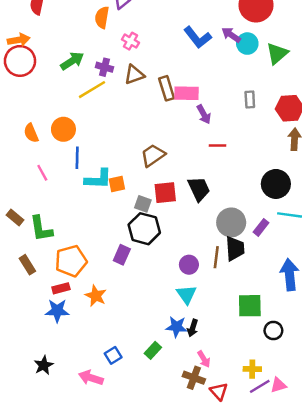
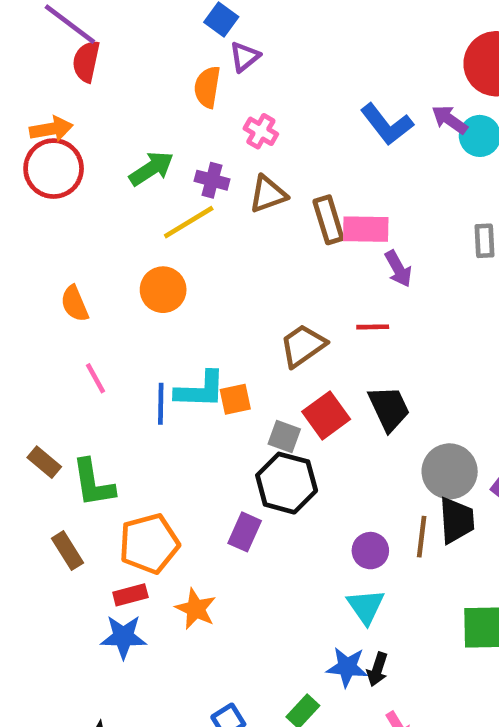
orange circle: (63, 129) -> (163, 290), moved
red line: (217, 145) -> (373, 327), moved
blue line: (77, 158) -> (161, 404), moved
red square: (165, 193) -> (326, 415), turned -30

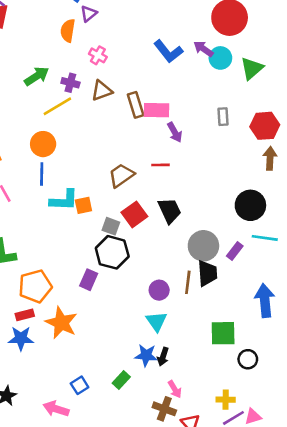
blue line: (161, 404) -> (42, 174), moved
orange star: (196, 609) -> (61, 323), size x1.4

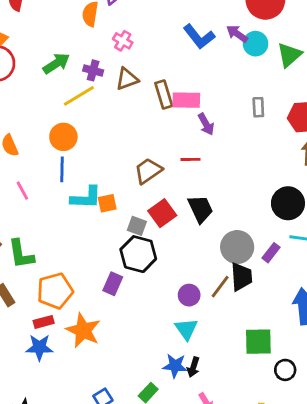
brown line: (188, 282) -> (220, 287), turned 30

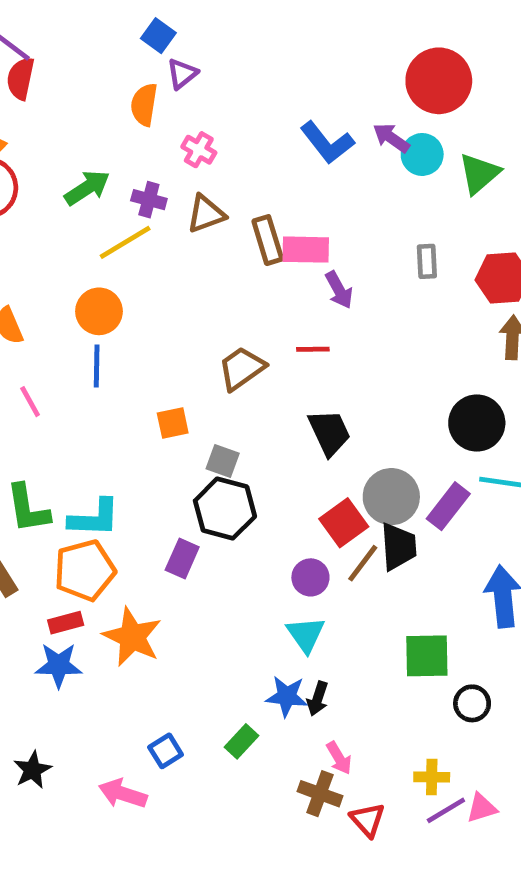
cyan L-shape: (86, 198) -> (94, 518), moved
red square: (162, 213) -> (344, 523), moved
purple rectangle: (271, 253) -> (448, 506), size x1.4

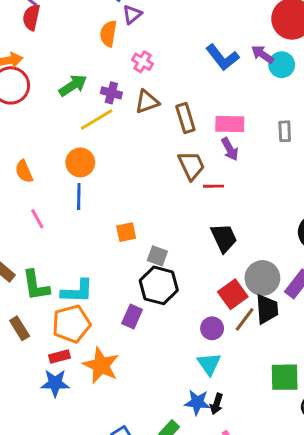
pink rectangle: (306, 250) -> (230, 124), moved
brown trapezoid: (242, 368) -> (191, 165), moved, turned 100

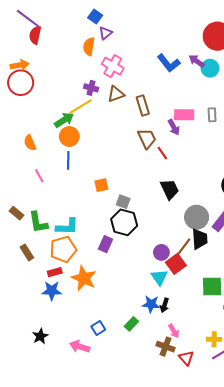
pink cross: (142, 62) -> (113, 66), size x1.5
green arrow: (73, 85) -> (64, 120), moved
pink rectangle: (230, 124) -> (184, 115), moved
red line: (214, 186) -> (162, 153), turned 56
red square: (233, 294) -> (176, 264), moved

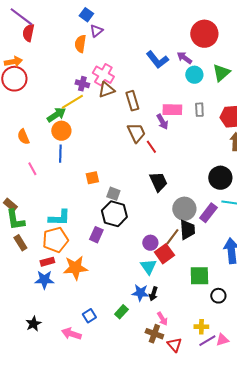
pink cross: (113, 66) -> (103, 75), moved
cyan circle: (210, 68) -> (194, 75), moved
green L-shape: (38, 222) -> (15, 220), moved
orange star: (84, 278) -> (75, 268), turned -30

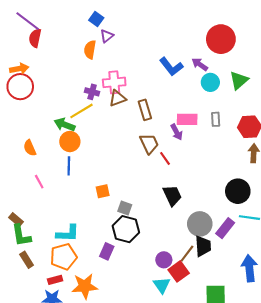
pink cross: (103, 75) -> (114, 82), turned -35
green arrow: (56, 115) -> (65, 125), turned -126

